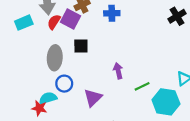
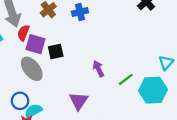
purple square: (71, 19) -> (35, 44), moved
gray ellipse: (55, 58) -> (32, 69), turned -30
blue circle: (64, 84) -> (20, 101), moved

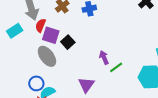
black square: (56, 52) -> (68, 42), turned -32
green line: (126, 79) -> (116, 67), moved

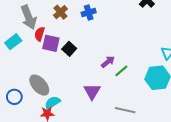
gray ellipse: (47, 56) -> (39, 85), moved
purple arrow: (104, 58) -> (108, 62), turned 80
blue circle: (36, 83) -> (14, 97), moved

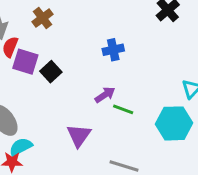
blue cross: (89, 13) -> (113, 50), moved
green line: (121, 71) -> (123, 109), turned 56

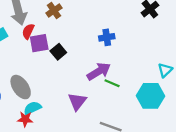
purple square: (25, 62) -> (39, 43), turned -30
purple arrow: (105, 95) -> (99, 71), size x1.5

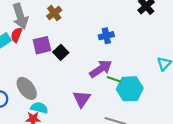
red semicircle: (28, 31) -> (16, 35), moved
cyan hexagon: (150, 96) -> (130, 89), moved
cyan semicircle: (32, 108) -> (39, 108), turned 42

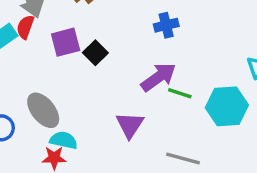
cyan hexagon: (130, 89) -> (227, 106), moved

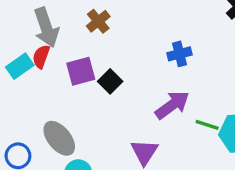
green line: (180, 93) -> (207, 125), moved

